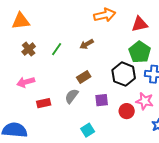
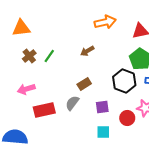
green line: (57, 49) -> (49, 56), moved
red rectangle: (44, 103) -> (44, 110), size x1.5
cyan square: (88, 130) -> (103, 132), moved, turned 32

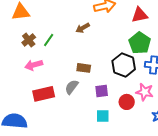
brown arrow: (87, 51) -> (83, 28), moved
brown rectangle: (84, 84) -> (84, 68), turned 40
pink arrow: (26, 89) -> (34, 65), moved

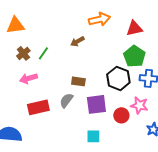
purple square: (102, 91) -> (96, 104), size x1.5
cyan square: (103, 116) -> (93, 136), moved

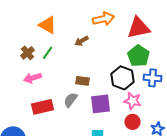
orange triangle: (15, 25) -> (48, 25), moved, turned 36
red triangle: (134, 28) -> (139, 28), size x1.4
pink star: (139, 105) -> (133, 101), moved
red circle: (121, 115) -> (133, 122), moved

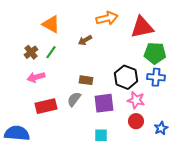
green pentagon: (139, 56) -> (155, 53), moved, turned -30

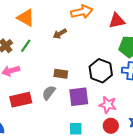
red triangle: (142, 27) -> (117, 21), size x0.7
pink star: (136, 100) -> (108, 105), moved
red circle: (136, 121) -> (111, 126), moved

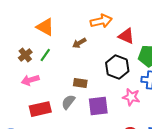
red triangle: (117, 21) -> (126, 36), moved, turned 36
black hexagon: (101, 71) -> (117, 67), moved
pink star: (108, 105) -> (131, 97), moved

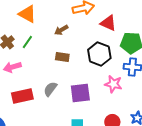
brown rectangle: (80, 83) -> (62, 57), moved

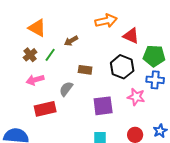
orange triangle: (27, 14) -> (37, 28), moved
brown arrow: (61, 30) -> (71, 41), moved
gray semicircle: (50, 89) -> (66, 89), moved

